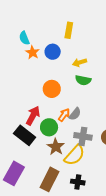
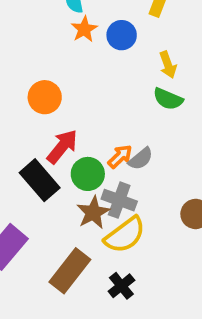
yellow arrow: (80, 62) -> (168, 65), turned -104
orange circle: (52, 89) -> (45, 97), moved
gray cross: (83, 136) -> (119, 200), moved
black cross: (78, 182) -> (121, 286), turned 32

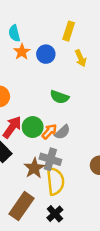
yellow arrow: (168, 65) -> (81, 58), moved
green semicircle: (168, 99) -> (59, 97), moved
green circle: (88, 174) -> (33, 127), moved
yellow semicircle: (125, 235) -> (55, 181), turned -56

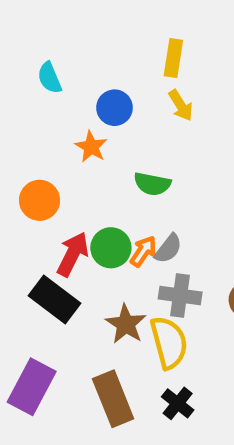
yellow rectangle: (69, 31) -> (173, 58), moved
orange star: (22, 52) -> (91, 147), moved
gray cross: (50, 159) -> (180, 295), moved
brown rectangle: (22, 206) -> (113, 399), turned -48

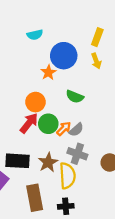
cyan semicircle: (50, 78) -> (35, 35), turned -91
blue circle: (115, 108) -> (64, 56), size x1.5
orange circle: (39, 200) -> (35, 102), moved
black rectangle: (55, 300) -> (17, 161), moved, turned -45
black cross: (178, 403) -> (66, 206), turned 35

